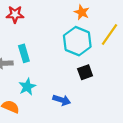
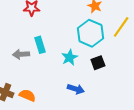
cyan star: (27, 87) -> (70, 57), moved

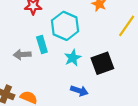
cyan hexagon: (91, 33) -> (65, 26), moved
black square: (98, 63) -> (102, 63), size x1.5

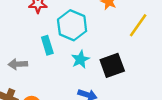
gray arrow: (22, 54) -> (18, 64), moved

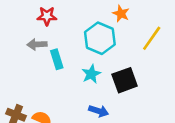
cyan hexagon: (72, 25) -> (100, 38), moved
gray arrow: (18, 64) -> (37, 44), moved

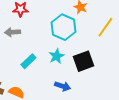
cyan rectangle: (57, 59) -> (28, 61), moved, turned 63

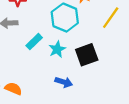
cyan rectangle: (28, 61) -> (34, 42), moved

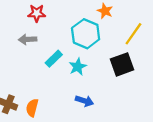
black square: (87, 55) -> (122, 64), moved
orange semicircle: (13, 89) -> (32, 108), turned -98

